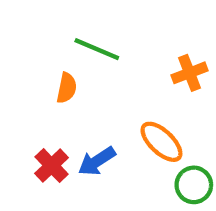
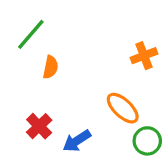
green line: (97, 49) -> (31, 34), moved, turned -72
blue arrow: (97, 161) -> (77, 141), moved

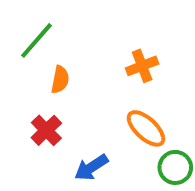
orange cross: (144, 56) -> (142, 66), moved
red cross: (39, 126) -> (46, 130), moved

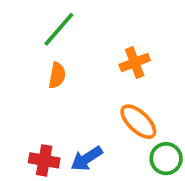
green line: (37, 40) -> (59, 29), moved
red cross: (46, 130) -> (44, 160), moved, turned -36

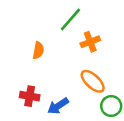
green line: (59, 29) -> (70, 20), moved
red cross: (44, 160) -> (30, 96), moved

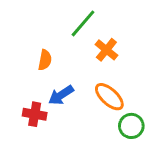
orange cross: (90, 42) -> (106, 50), turned -30
blue arrow: (58, 106) -> (61, 95), moved

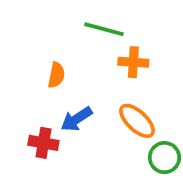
green line: (83, 23) -> (104, 29), turned 64
orange cross: (106, 50) -> (133, 62), turned -35

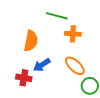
orange semicircle: (56, 75) -> (31, 41), size x1.5

